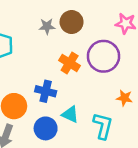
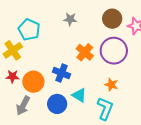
brown circle: (72, 22) -> (112, 19), moved
orange star: (124, 98) -> (111, 85), moved

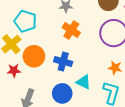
orange cross: (85, 52) -> (71, 30), moved
orange circle: (33, 82) -> (34, 56), moved

